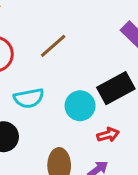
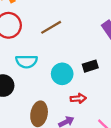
black rectangle: (116, 88) -> (90, 66), size x0.6

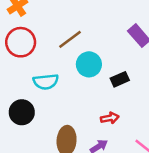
cyan circle: (62, 74) -> (89, 64), moved

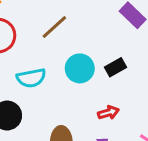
cyan circle: (89, 64) -> (80, 68), moved

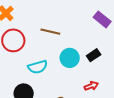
brown line: (54, 27) -> (50, 32), turned 60

